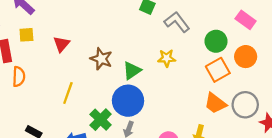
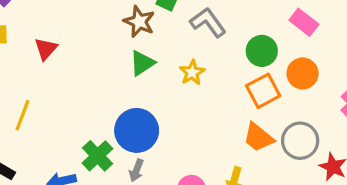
yellow star: (167, 58) -> (192, 73), turned -30
brown star: (101, 59) -> (139, 22), moved
green triangle: (132, 71) -> (142, 63), moved
yellow line: (68, 93) -> (23, 115), moved

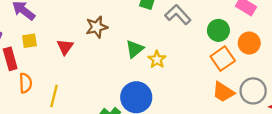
brown star: (139, 22) -> (97, 27), moved, turned -30
yellow star: (192, 73) -> (157, 59), moved

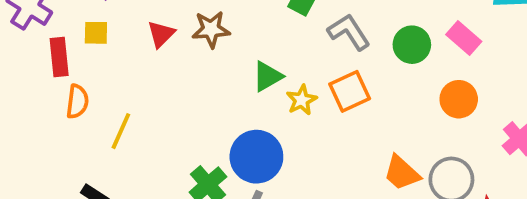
green circle: (218, 30) -> (412, 45), moved
red triangle: (65, 47) -> (161, 34), moved
orange square: (223, 59) -> (350, 91), moved

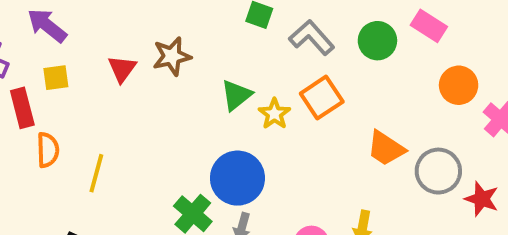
orange circle: (459, 99) -> (459, 85), moved
orange trapezoid: (402, 173) -> (386, 148), moved

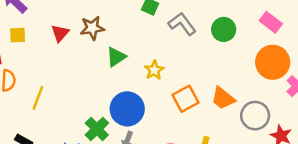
pink rectangle: (429, 26) -> (271, 22), moved
orange circle: (459, 85) -> (273, 62), size x1.4
green triangle: (236, 95) -> (116, 57), moved
orange square: (322, 98) -> (186, 99), moved

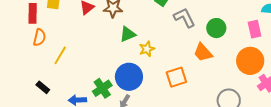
pink rectangle: (271, 22) -> (254, 29), turned 30
yellow star: (154, 70) -> (147, 49), moved
orange trapezoid: (223, 98) -> (203, 52), moved

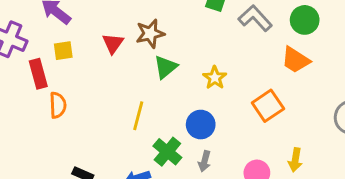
green triangle: (128, 34) -> (165, 67), moved
yellow line: (60, 55) -> (138, 116), moved
blue circle: (129, 77) -> (201, 125), size x0.7

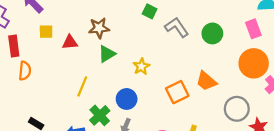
red triangle: (113, 43) -> (70, 42), moved, turned 42
yellow square: (63, 51) -> (46, 32), moved
orange trapezoid: (296, 60) -> (206, 81), moved

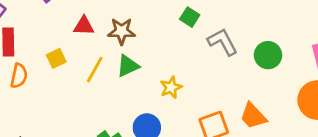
yellow square: (46, 32) -> (56, 58), moved, turned -32
red triangle: (70, 42) -> (84, 26), moved
yellow line: (82, 86) -> (95, 70), moved

